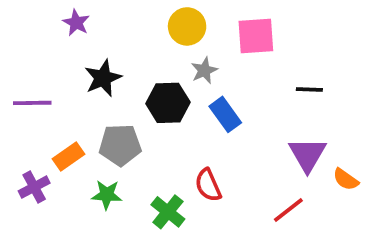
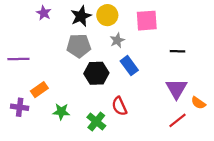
black star: (103, 78) -> (81, 16), moved
black hexagon: (168, 103) -> (96, 73), moved
gray pentagon: (120, 145) -> (79, 46), moved
purple cross: (34, 187) -> (20, 107), turned 35
red line: (288, 210) -> (178, 120), moved

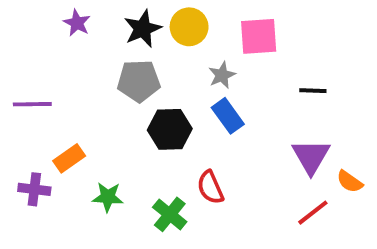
gray star: (117, 40) -> (222, 75), moved

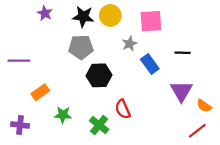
black star: (143, 29) -> (83, 17), turned 30
blue rectangle: (228, 116) -> (150, 64), moved
purple cross: (34, 189) -> (20, 125), moved
red line: (313, 213) -> (197, 131), moved

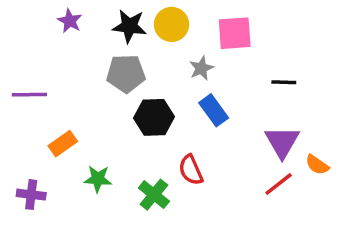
blue rectangle: (150, 64) -> (214, 110), moved
red line: (197, 131) -> (279, 184), moved

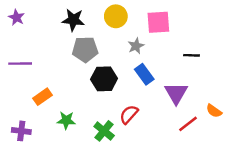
purple star: (70, 21) -> (17, 17), moved
black star: (129, 26) -> (73, 20), moved
purple triangle: (282, 142) -> (176, 93), moved
red semicircle: (191, 170) -> (129, 114), turned 66

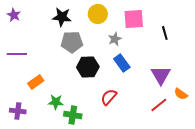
black line: (191, 55) -> (165, 33), moved, turned 72
purple triangle: (176, 93) -> (161, 75), moved
green cross: (104, 131) -> (73, 115), moved, turned -30

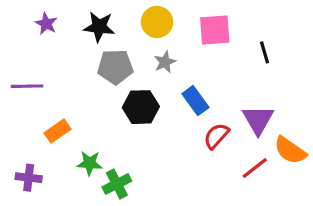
purple star: (14, 15) -> (46, 24), moved
gray star: (115, 39) -> (165, 62), moved
orange semicircle: (181, 94) -> (290, 150), size x1.5
red semicircle: (109, 97) -> (216, 136), moved
green cross: (73, 115) -> (117, 184), turned -36

